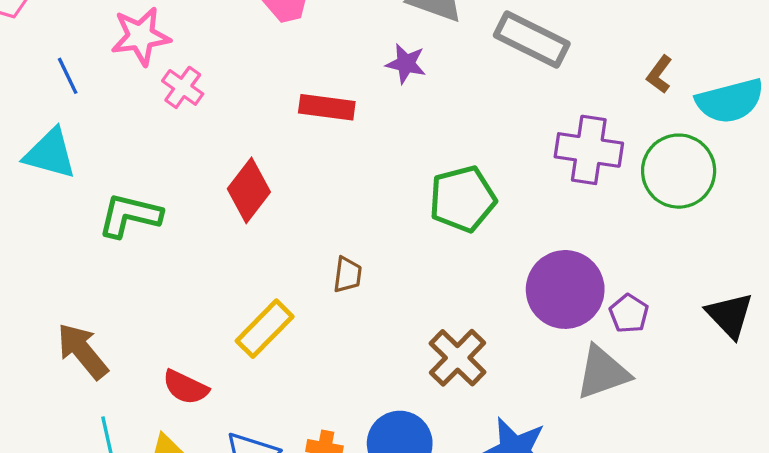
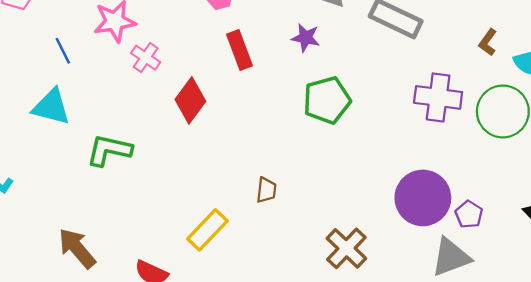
red rectangle: (327, 107) -> (240, 50), moved, turned 63
red diamond: (249, 190) -> (190, 100), moved
green pentagon: (463, 199) -> (327, 100), moved

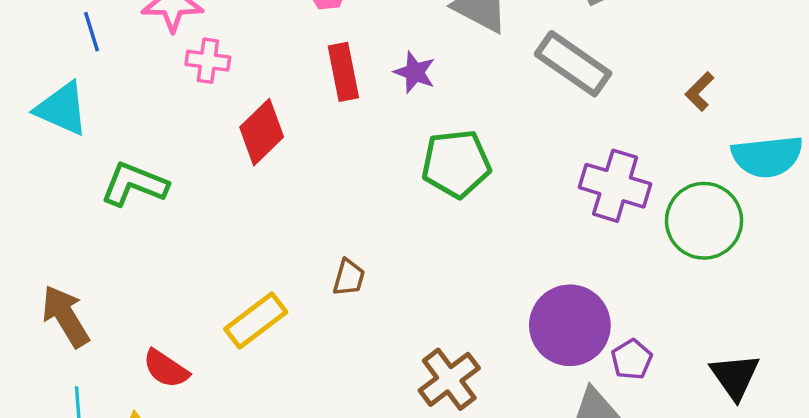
purple star: (306, 38) -> (415, 72), moved
brown L-shape: (488, 42) -> (700, 91), moved
pink cross: (146, 58) -> (208, 61), turned -36

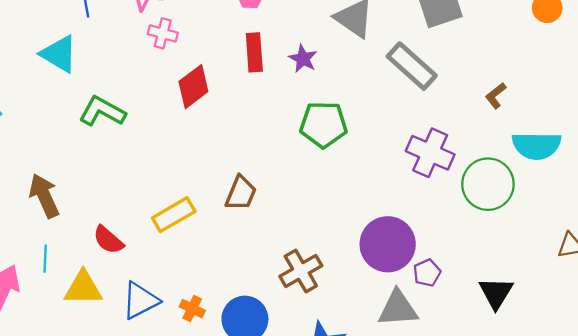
brown trapezoid: (349, 278) -> (241, 193), size x1.4

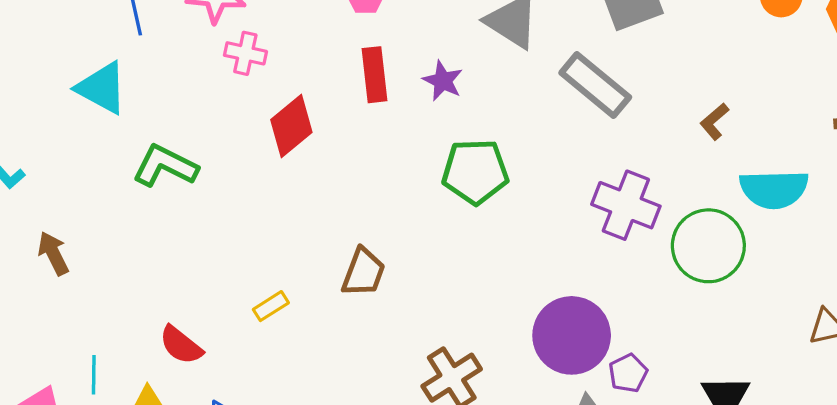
brown arrow: (44, 196) -> (53, 253), moved, size x0.7
yellow rectangle: (174, 215) -> (271, 306), size x0.6

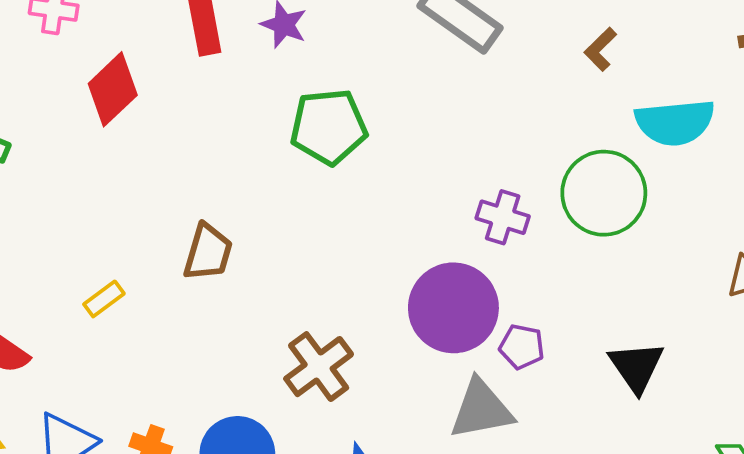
purple cross: (626, 205) -> (503, 217), moved, size x0.7
purple pentagon: (628, 373) -> (522, 347), turned -30

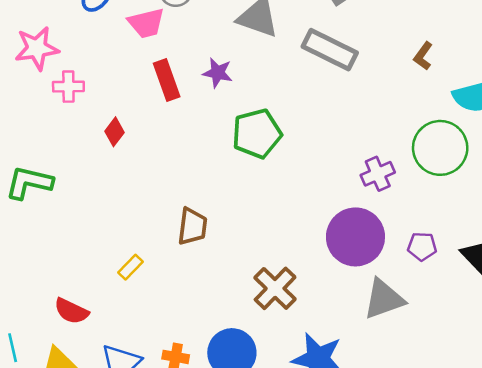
red diamond: (113, 89) -> (115, 132), size x0.6
purple cross: (503, 217) -> (378, 174), turned -32
purple pentagon: (522, 347) -> (422, 246), moved

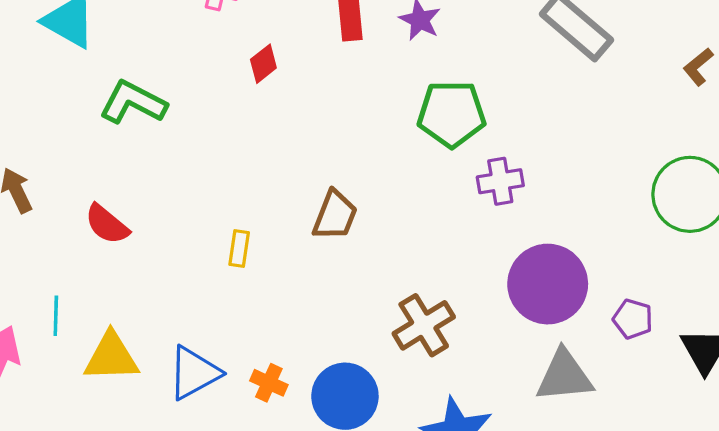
purple cross: (378, 174) -> (500, 181), moved
yellow rectangle: (130, 267) -> (239, 248), turned -50
red semicircle: (71, 311) -> (107, 224), moved

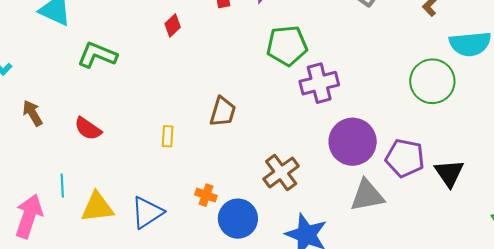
purple cross: (500, 181) -> (319, 83), size x1.4
purple pentagon: (633, 319) -> (405, 158), size x1.6
orange cross: (269, 383) -> (206, 195), moved

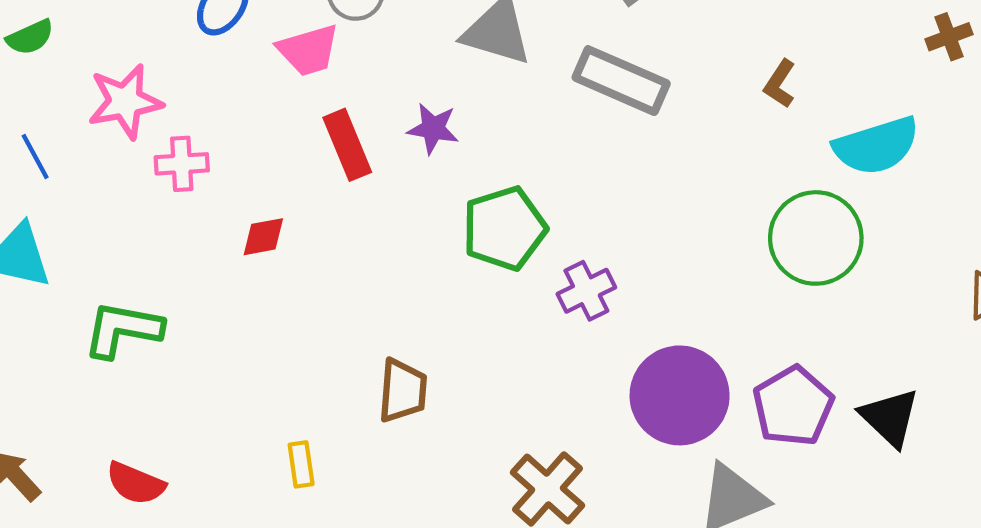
red diamond: (173, 25) -> (263, 237), turned 45
purple cross: (319, 83) -> (586, 291), size x0.7
purple pentagon: (405, 158) -> (793, 406), turned -30

